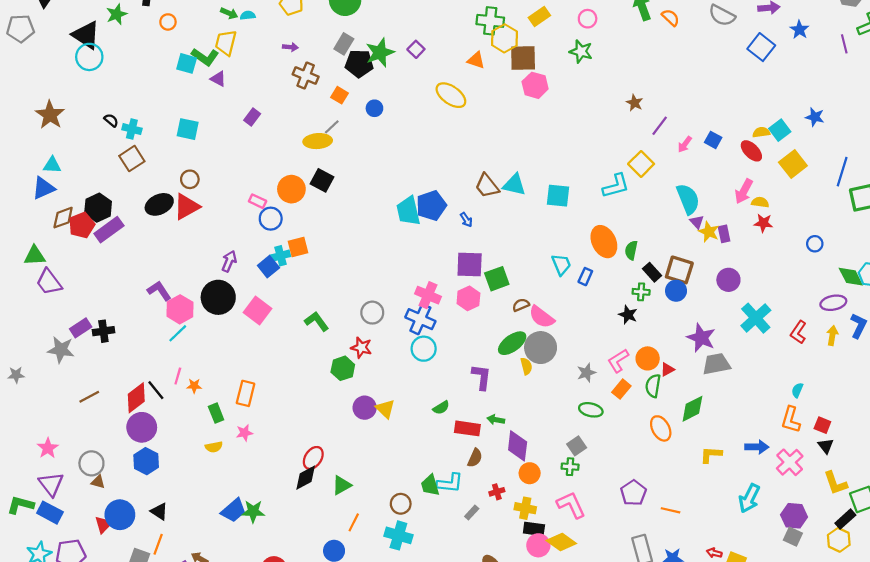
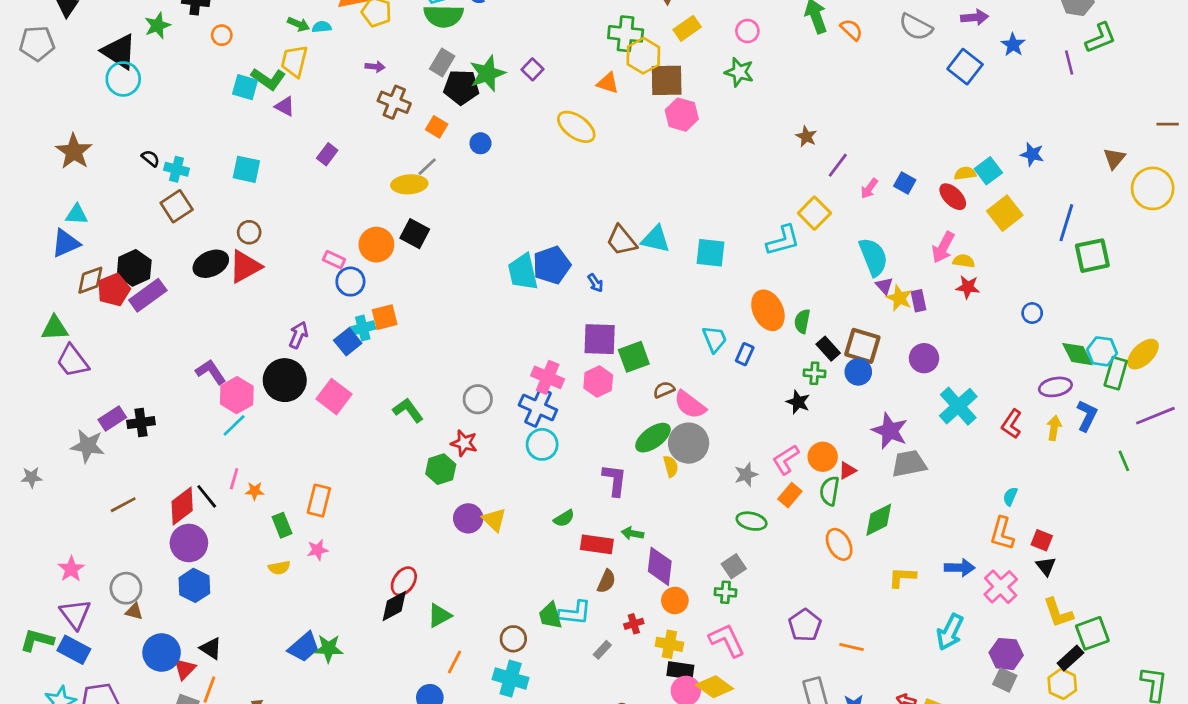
red triangle: (103, 525) -> (185, 669), moved

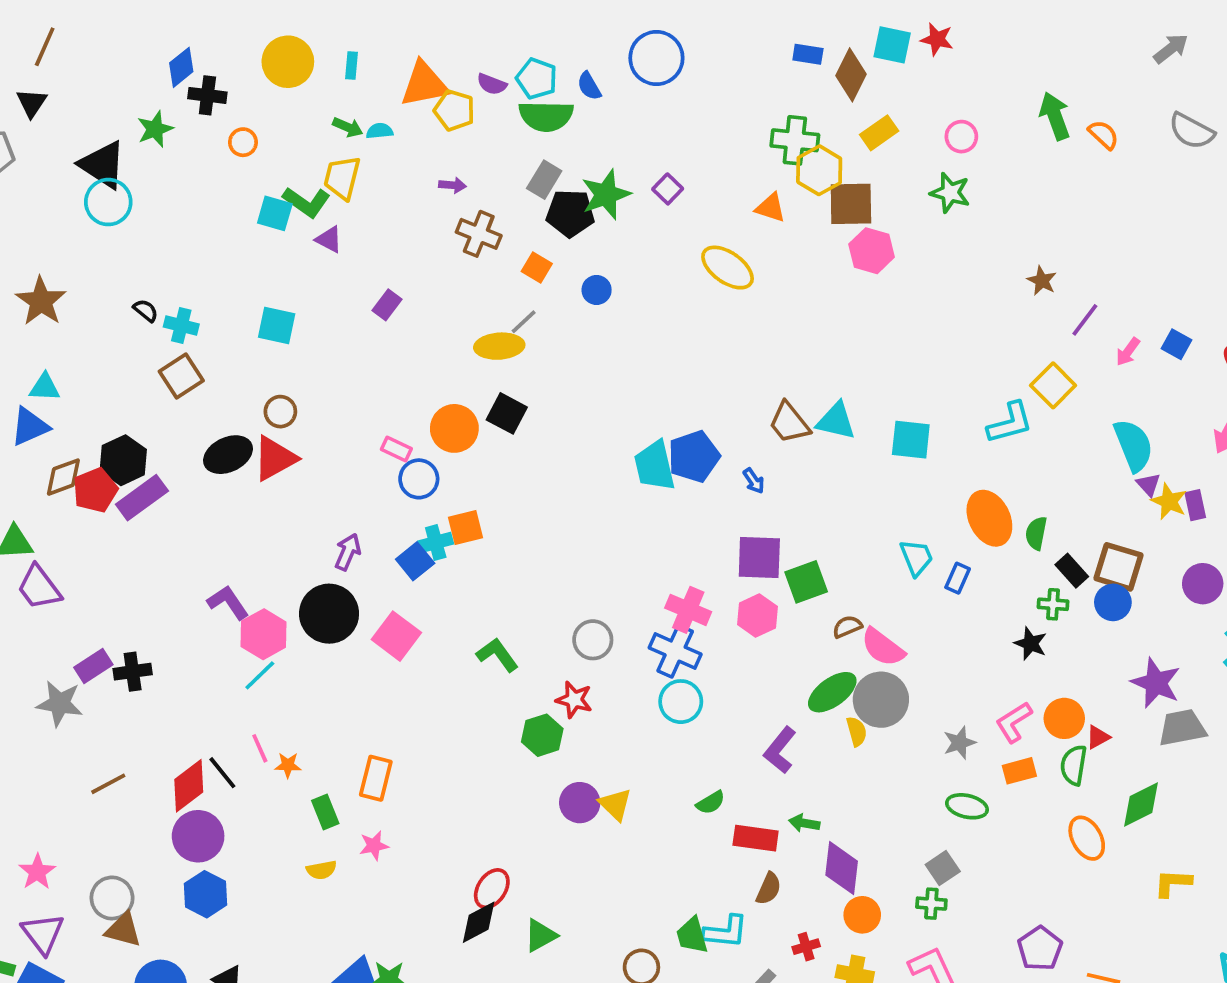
pink line: (234, 479) -> (260, 748), turned -40
purple L-shape: (615, 480) -> (780, 750), turned -148
orange rectangle: (790, 495) -> (1019, 771), turned 35
brown triangle: (134, 611) -> (123, 930), size x1.5

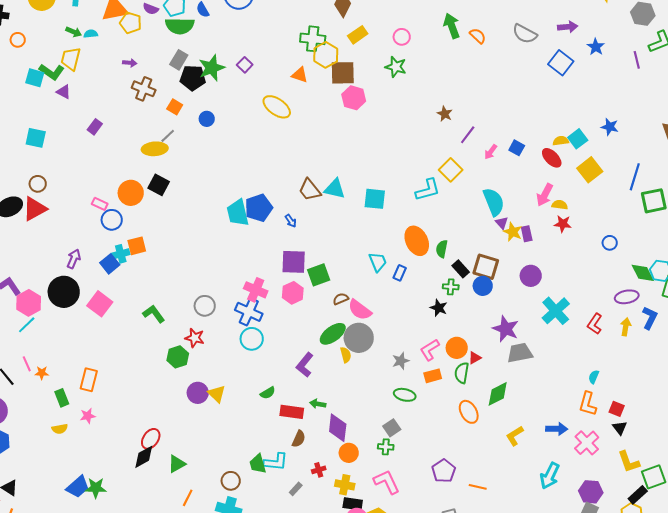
yellow L-shape: (1173, 883) -> (515, 436), turned -35

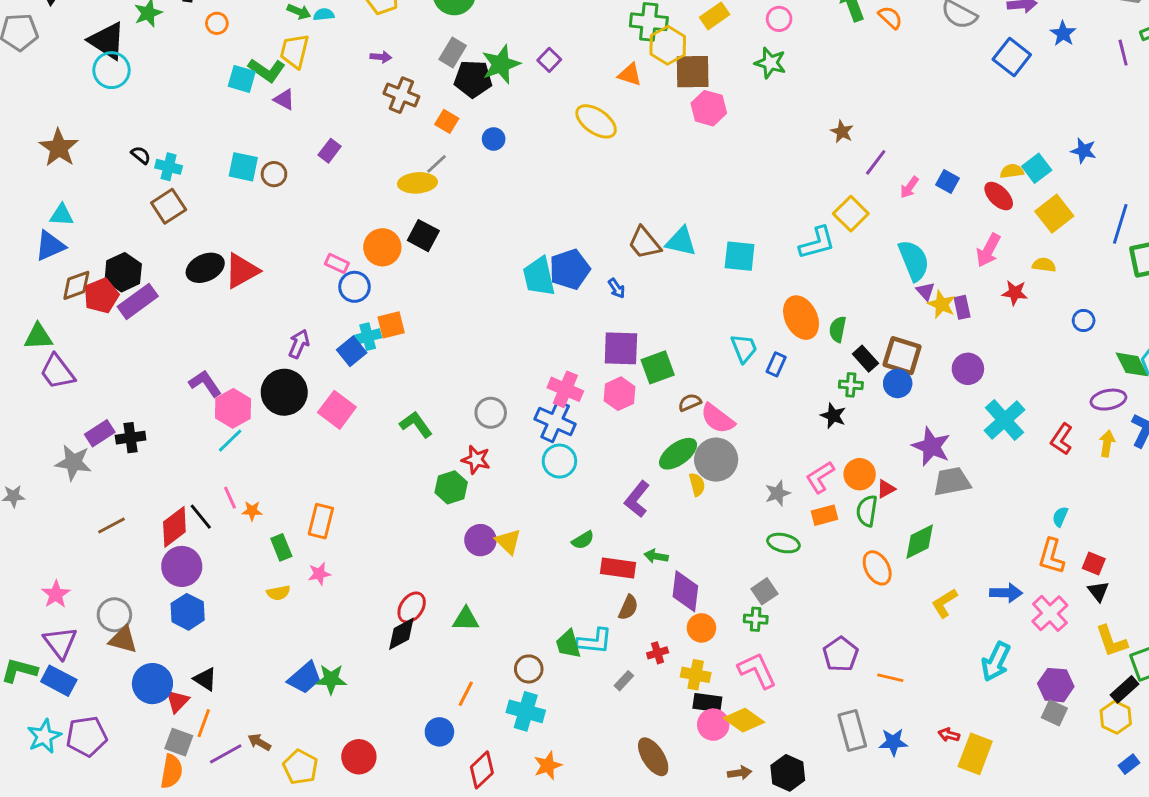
brown circle: (38, 184) -> (274, 174), moved
yellow semicircle: (560, 205) -> (1044, 265), moved
green triangle: (177, 464) -> (466, 619), moved, turned 30

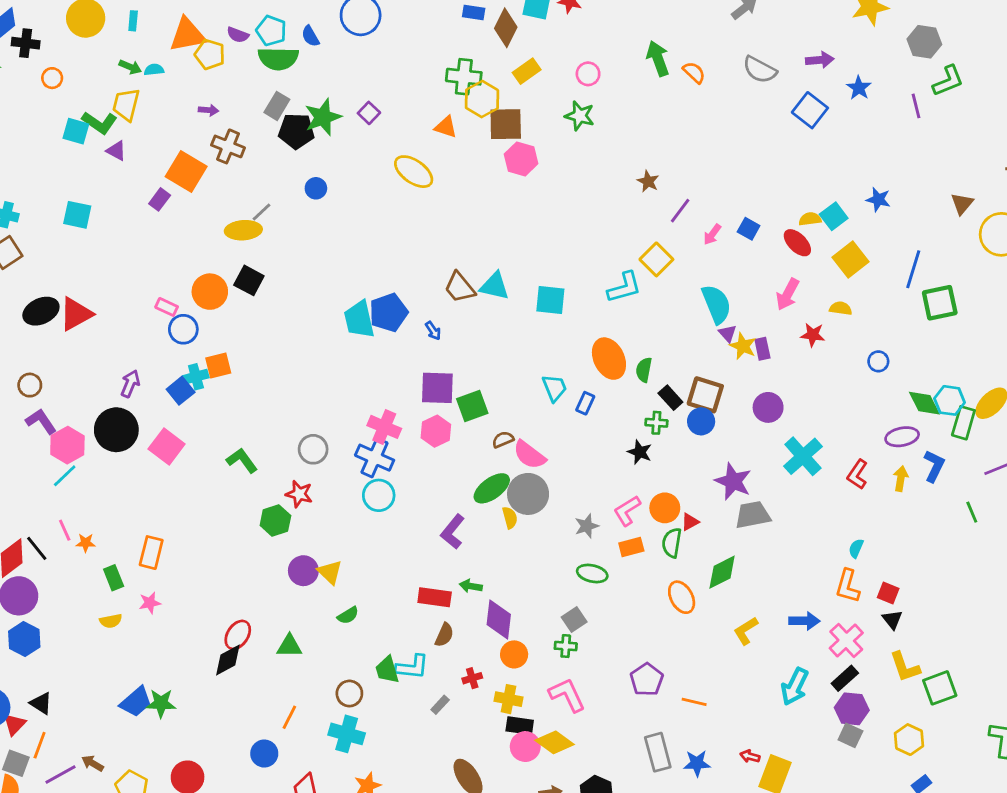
orange square: (447, 121) -> (186, 172), moved, size x1.8
brown circle: (274, 174) -> (30, 385), moved
green semicircle: (583, 540) -> (348, 615), moved
black rectangle: (1125, 689) -> (845, 678), moved

